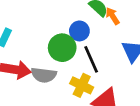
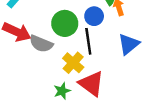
blue circle: (79, 31) -> (94, 16), moved

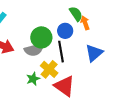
gray semicircle: (41, 44) -> (34, 50), moved, turned -36
green star: (62, 91) -> (33, 79), moved

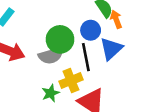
blue triangle: (94, 53) -> (111, 49), moved
yellow cross: (49, 69) -> (71, 81), turned 30

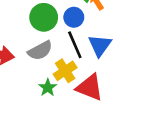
green circle: (60, 39) -> (44, 17), moved
blue triangle: (111, 49) -> (100, 45), moved

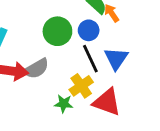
gray semicircle: (40, 51) -> (36, 69), moved
green star: (48, 88) -> (64, 104), turned -30

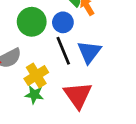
yellow cross: (81, 86) -> (36, 75), moved
red triangle: (107, 102) -> (78, 95), turned 32

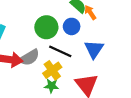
black line: (63, 51) -> (60, 51), moved, turned -40

